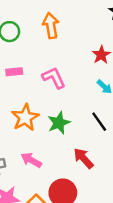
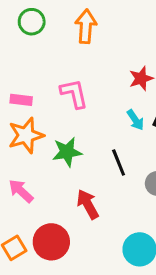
pink rectangle: (14, 72) -> (21, 100), moved

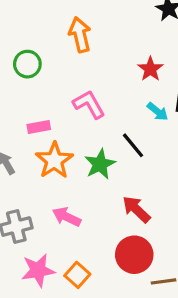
green circle: (32, 22) -> (27, 64), moved
black line: (119, 162) -> (133, 145), moved
red circle: (51, 242) -> (134, 255), moved

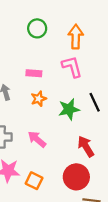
orange arrow: (80, 35) -> (76, 37), moved
orange star: (54, 160) -> (39, 99), size x0.6
orange square: (77, 275) -> (34, 181), turned -30

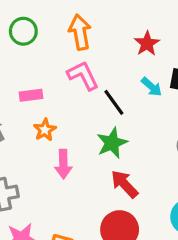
black line: (95, 102) -> (114, 102), moved
green star: (69, 109) -> (112, 143), moved
pink arrow: (37, 139) -> (63, 164), moved, turned -120

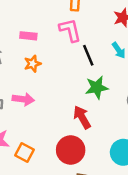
green star: (112, 143) -> (97, 87), moved
pink arrow: (63, 164) -> (23, 99), moved, turned -95

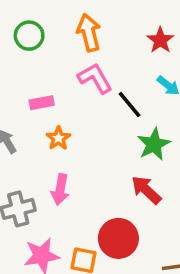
pink arrow: (23, 99) -> (60, 190), turned 110
red circle: (71, 150) -> (118, 238), moved

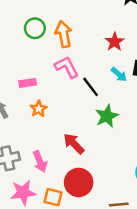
green circle: (29, 36) -> (35, 28), moved
pink arrow: (60, 190) -> (40, 162), moved, turned -35
red arrow: (146, 190) -> (74, 144), moved

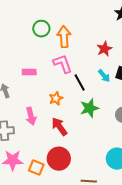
orange star: (39, 109) -> (56, 98), moved
pink arrow: (40, 162) -> (31, 116), moved

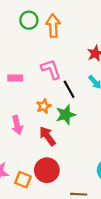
green circle: (41, 29) -> (29, 20), moved
orange arrow: (64, 37) -> (53, 26), moved
green star: (89, 108) -> (66, 115), moved

